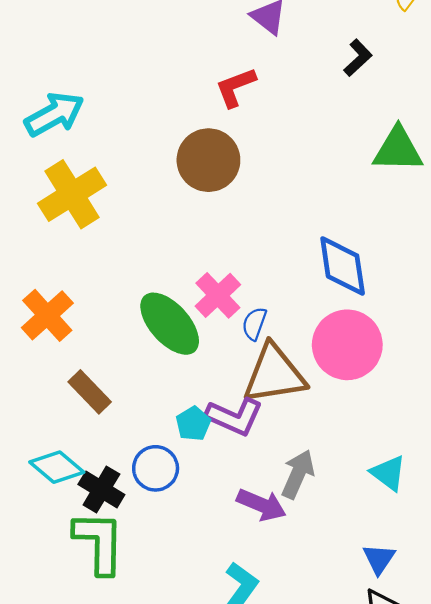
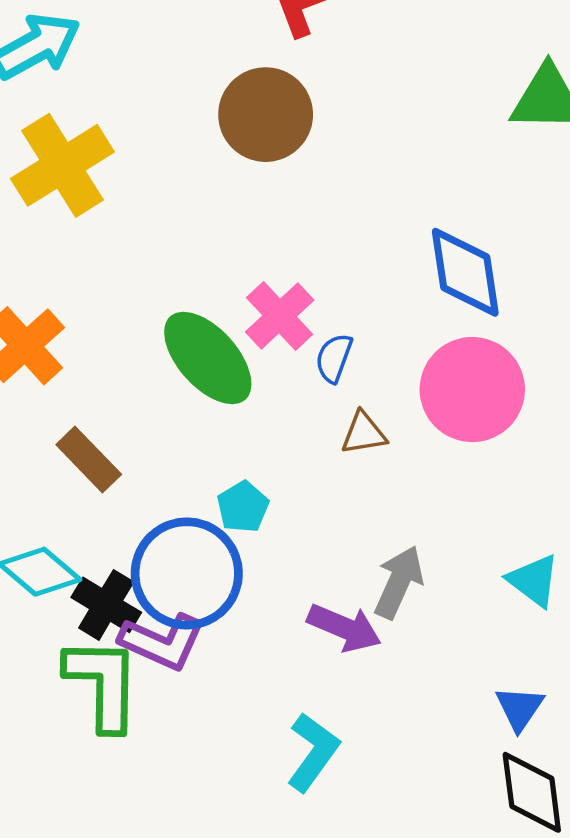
brown triangle: (274, 374) -> (364, 433), size x0.5
purple L-shape: (234, 417) -> (162, 642), moved
blue circle: (156, 468) -> (187, 573), size x1.6

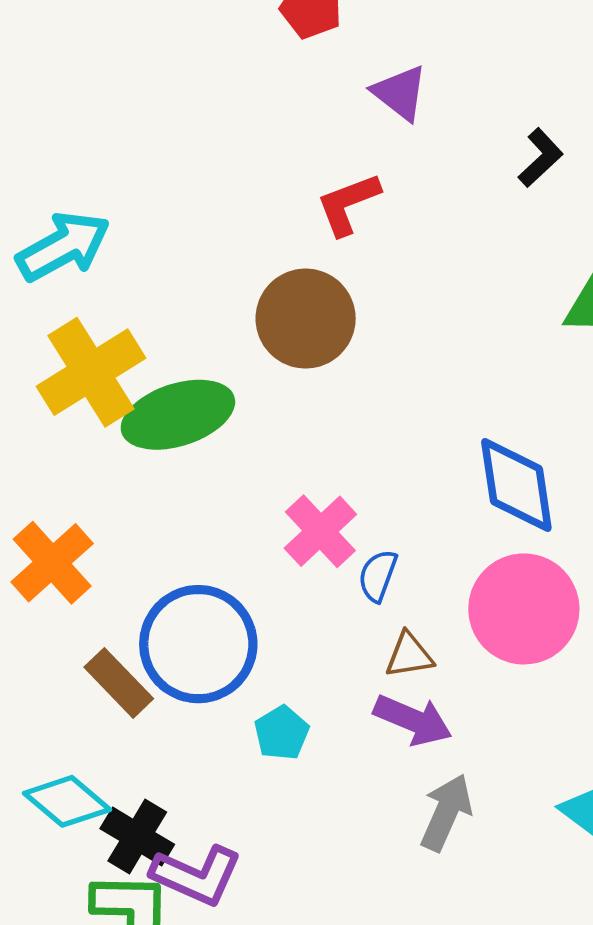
green ellipse: (208, 358) -> (178, 415), moved, turned -66
blue circle: (187, 573) -> (198, 644), moved
purple arrow: (344, 628) -> (413, 720), moved

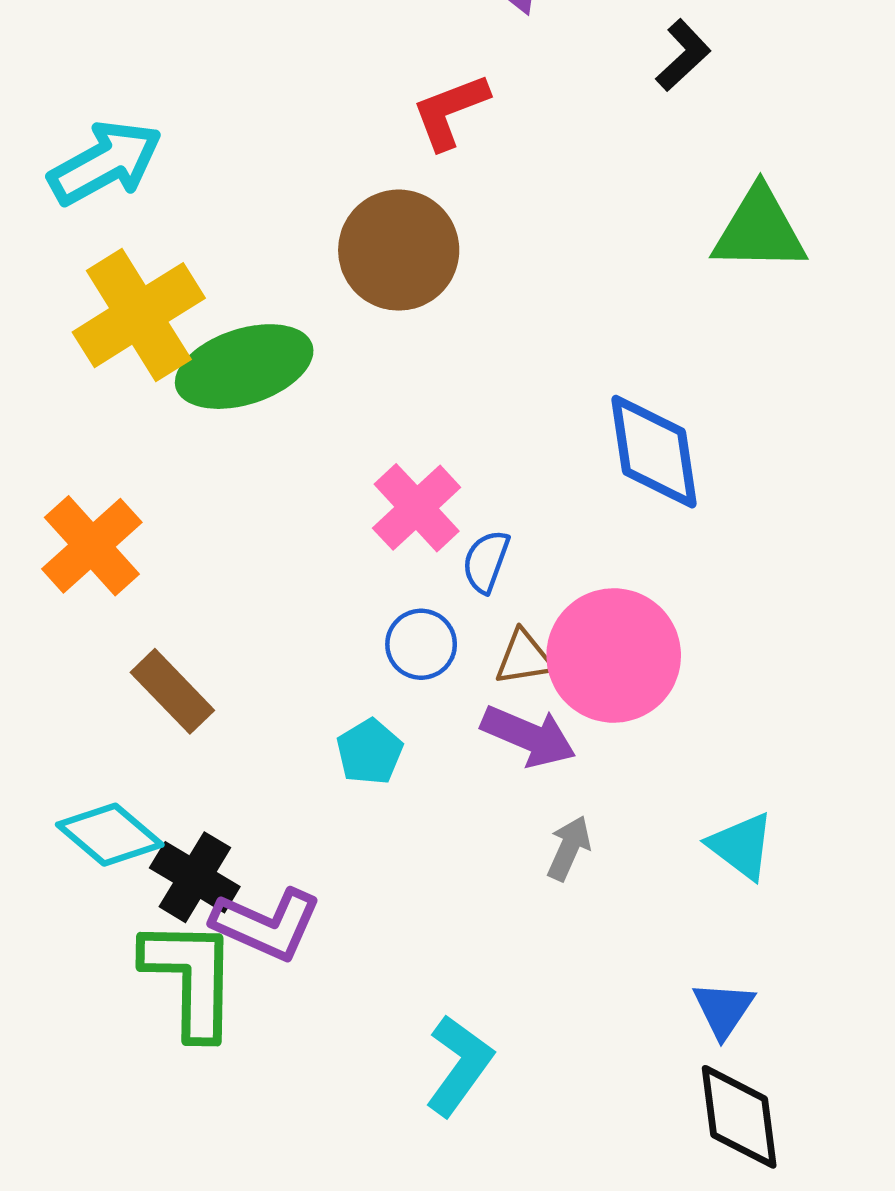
pink circle: (524, 609) -> (614, 655), moved
blue circle: (198, 644) -> (421, 644), moved, size x0.5
gray arrow: (446, 812) -> (569, 848), size x0.7

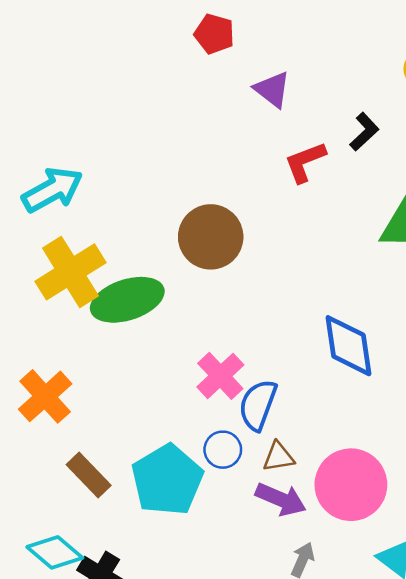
red L-shape: (450, 111) -> (305, 162), moved
blue semicircle: (486, 561) -> (258, 405), size x1.5
pink circle: (614, 655) -> (351, 485), moved
cyan pentagon: (370, 752) -> (167, 480), moved, size x2.0

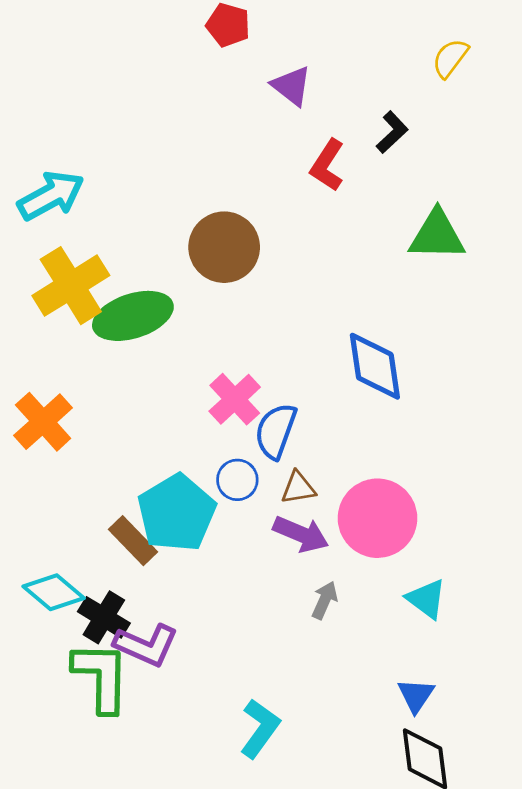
red L-shape: (305, 162) -> (327, 165), turned -36
brown rectangle: (89, 475) -> (133, 541), moved

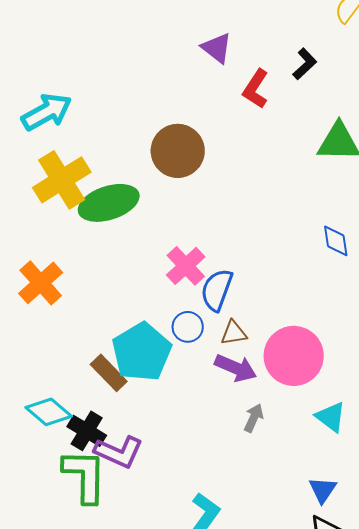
purple triangle: (292, 86) -> (217, 48), moved
blue diamond: (375, 366) -> (336, 241), moved, size x0.6

